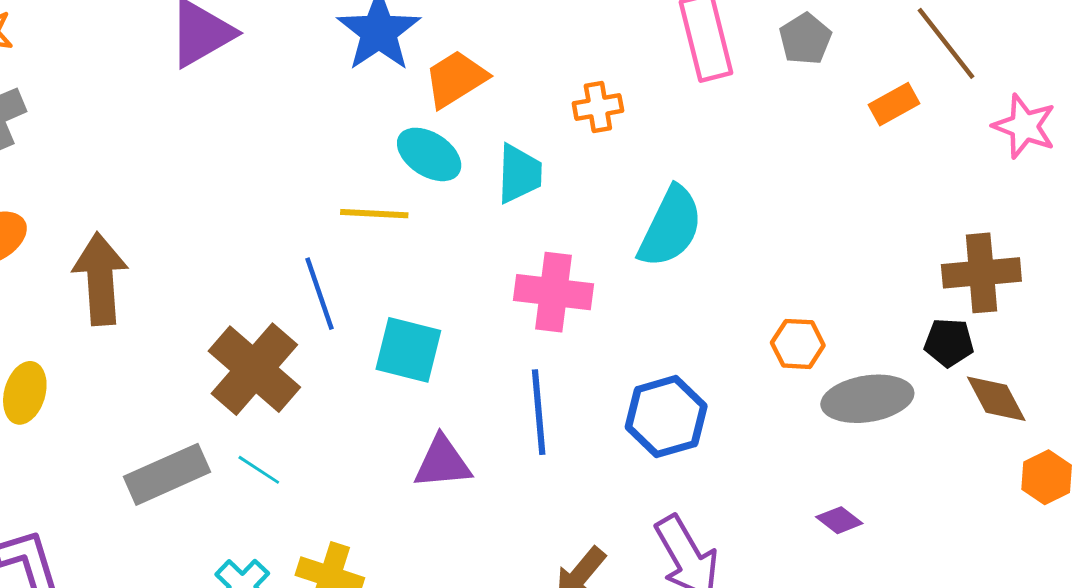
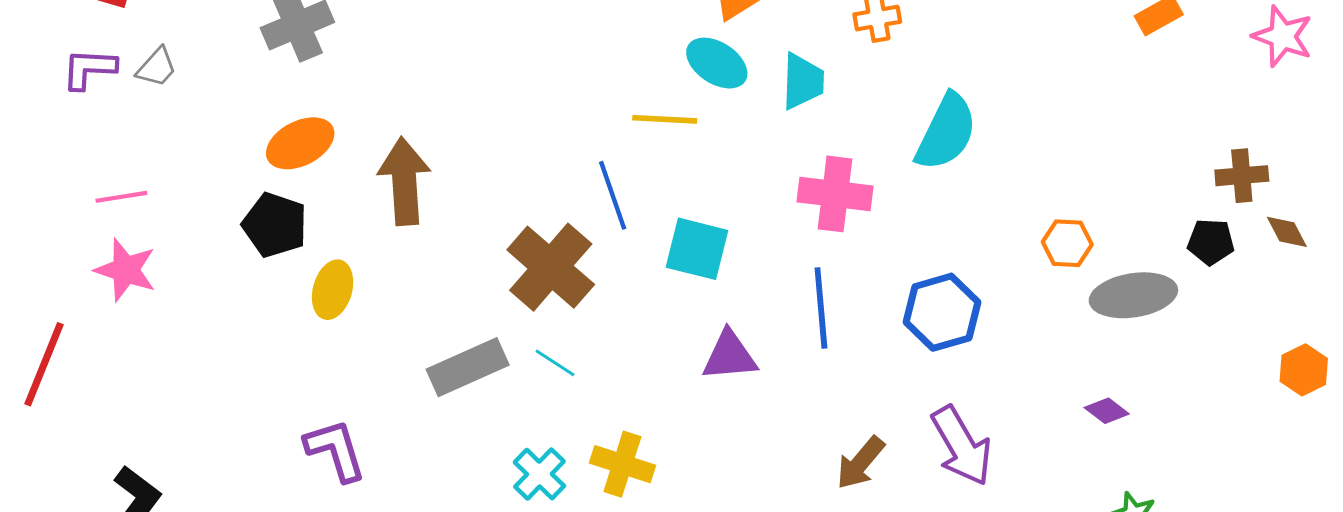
brown cross: (981, 273) -> (1242, 176), size x0.7
brown diamond: (996, 399) -> (1287, 232), moved, size x0.7

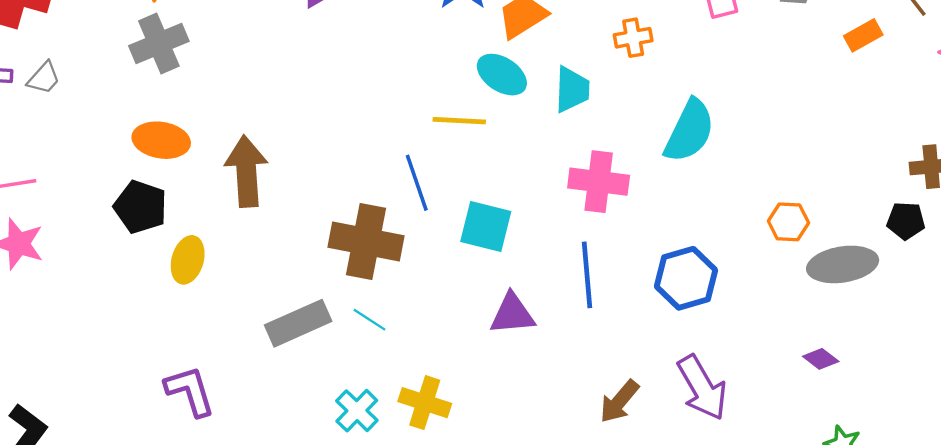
orange ellipse: (300, 143) -> (161, 140), turned 36
brown cross: (551, 267) -> (366, 241), turned -30

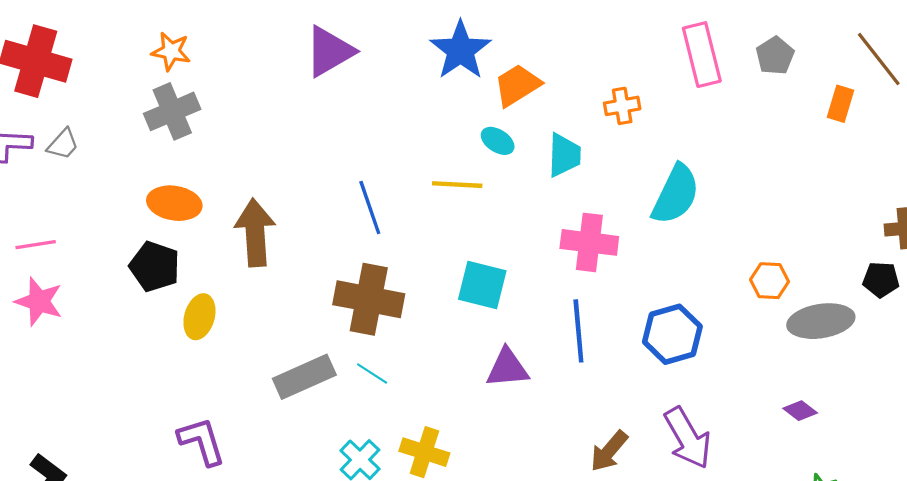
orange rectangle: (863, 35) -> (841, 104), turned -44
cyan ellipse: (502, 75) -> (498, 141), size x0.7
blue line: (417, 183) -> (370, 207), moved

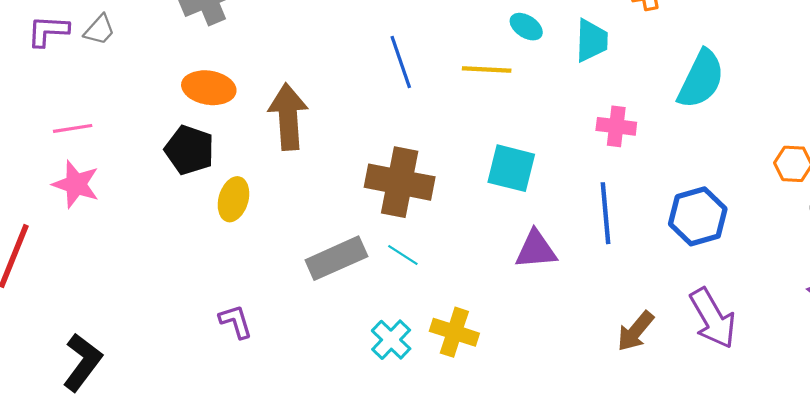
blue line: (370, 207) -> (401, 62), moved
pink cross: (589, 242) -> (616, 126), size x0.7
purple L-shape: (202, 441) -> (236, 321), size x0.7

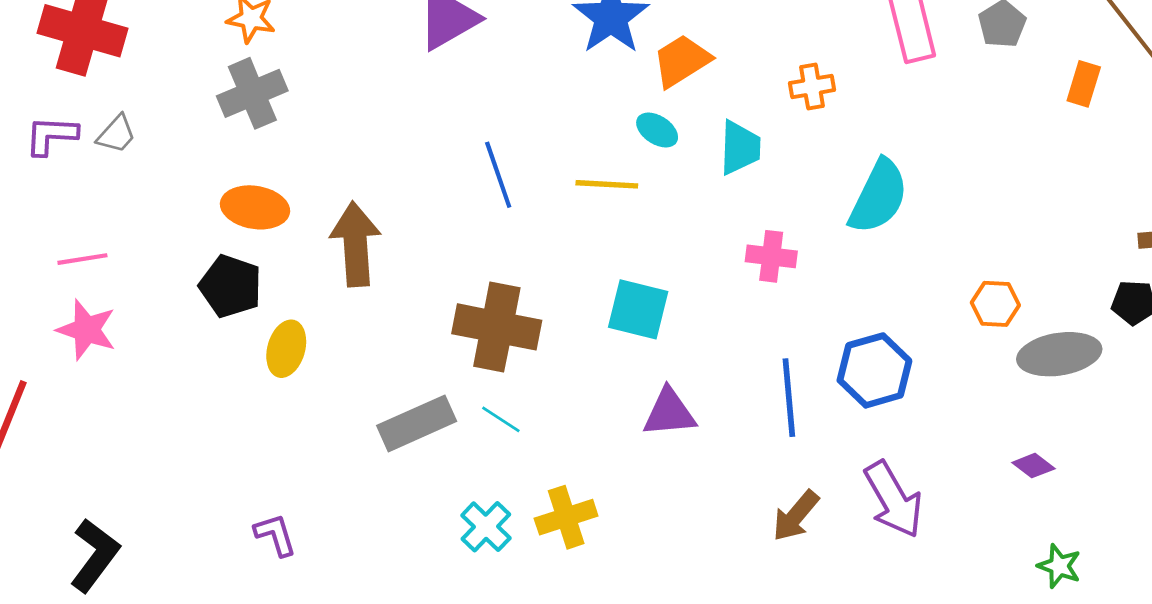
blue line: (606, 213) -> (789, 398), moved
purple L-shape: (236, 321) -> (275, 535), moved
yellow cross: (454, 332) -> (566, 517), turned -36

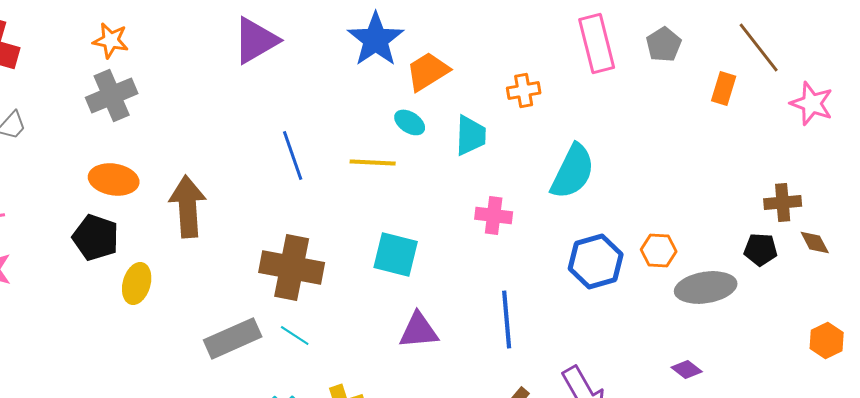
blue hexagon: (874, 370) -> (596, 261), moved

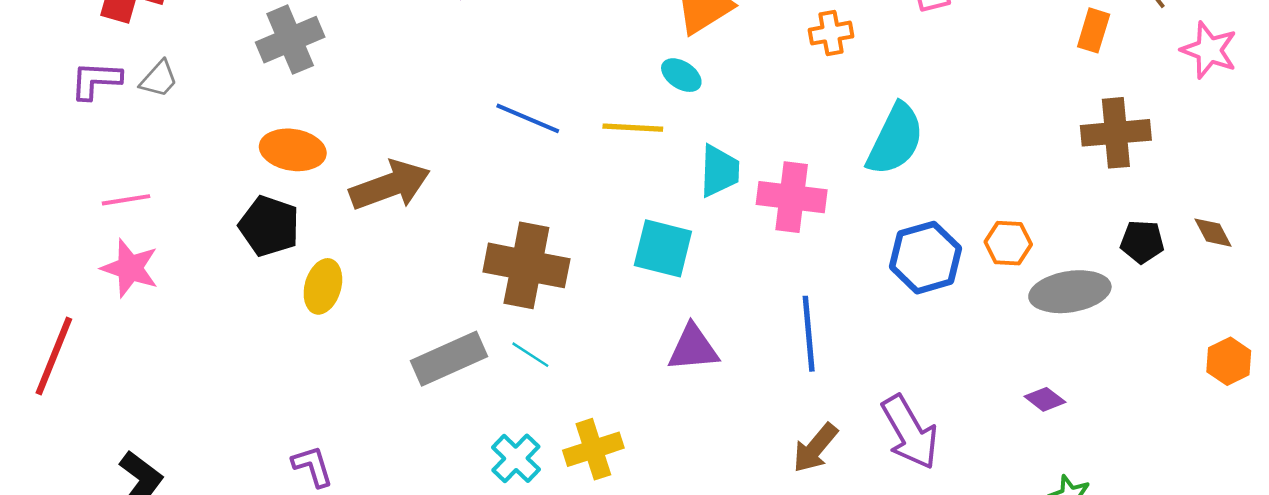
cyan trapezoid: (471, 135) -> (719, 171), moved
blue line: (293, 155) -> (528, 118), turned -48
brown cross: (783, 202) -> (1116, 133), moved, size x1.4
brown arrow: (188, 206) -> (390, 185), turned 74
pink cross: (494, 215) -> (792, 197), size x1.4

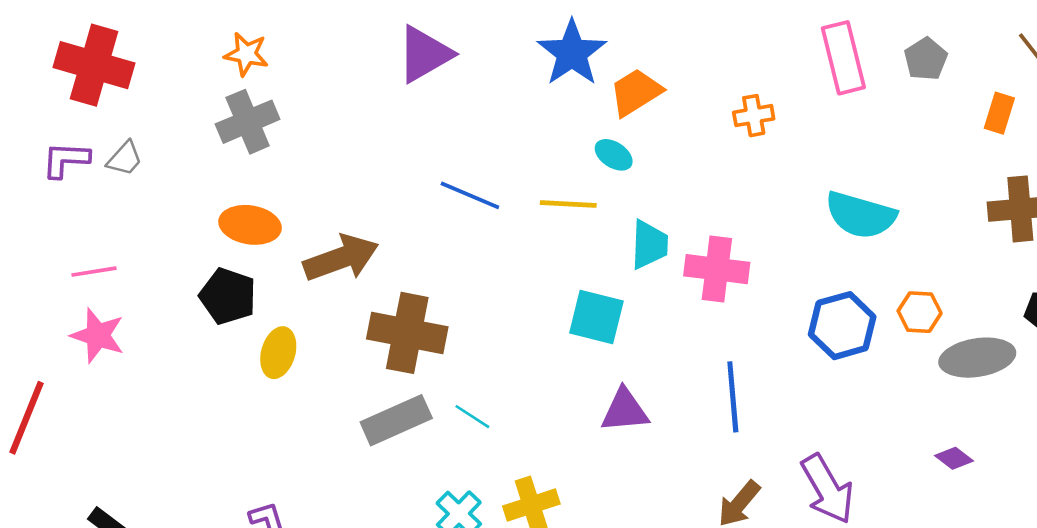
cyan semicircle: (895, 139) -> (861, 215), moved, turned 80
brown cross: (526, 265) -> (407, 333), moved

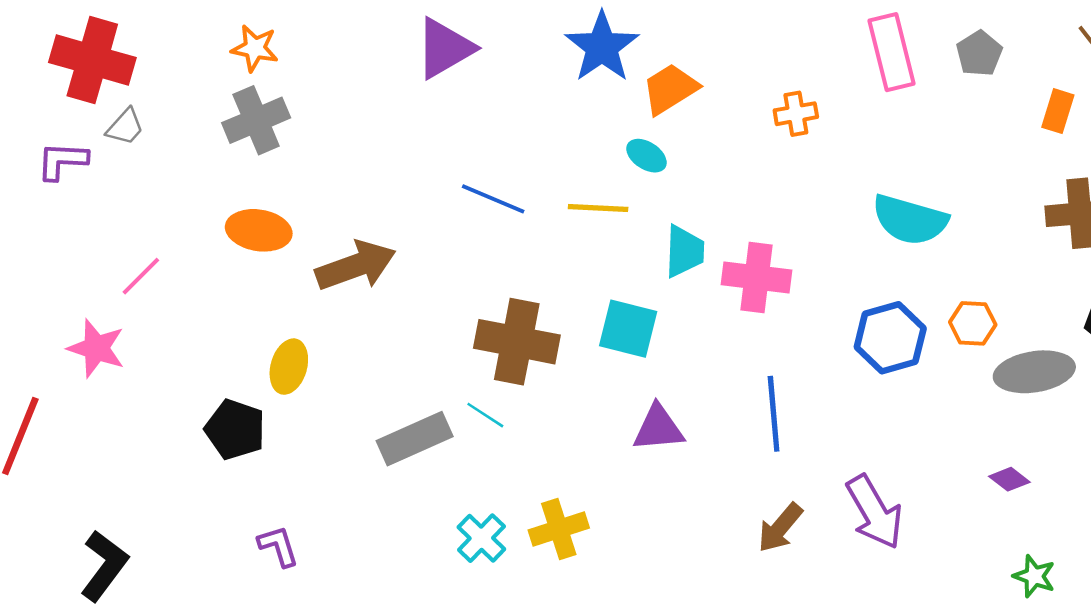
gray trapezoid: (125, 159) -> (125, 127), moved
pink line: (94, 272) -> (141, 276), moved, turned -36
black pentagon: (228, 296) -> (235, 429), moved
brown cross: (407, 333) -> (517, 342), moved
cyan line: (472, 417) -> (485, 415), moved

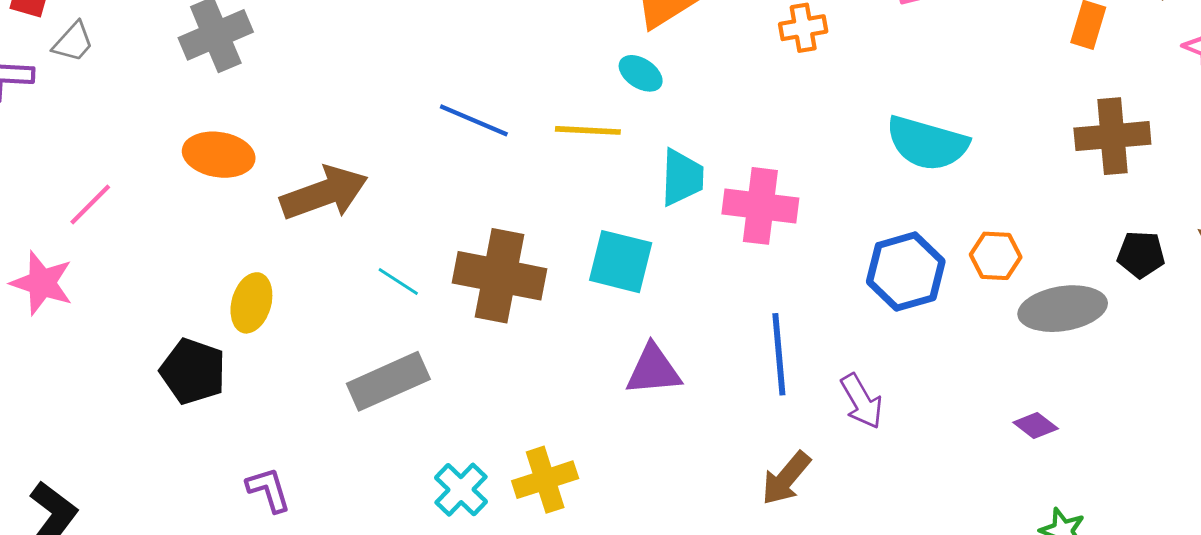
cyan line: (485, 415) -> (398, 281), moved
purple arrow: (874, 512) -> (862, 401), moved, size x0.7
purple L-shape: (278, 546) -> (269, 490), moved

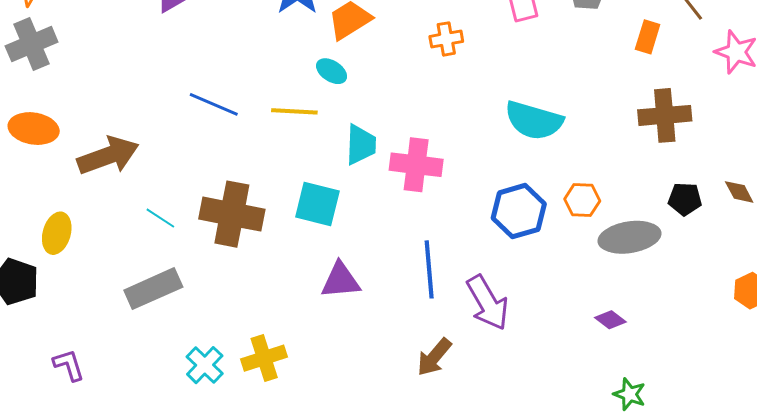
purple arrow: (862, 401) -> (488, 303), size x1.4

